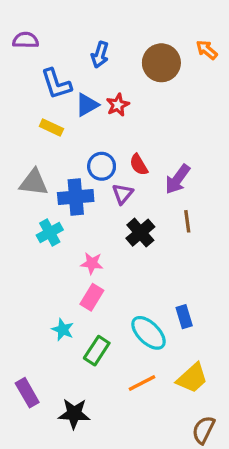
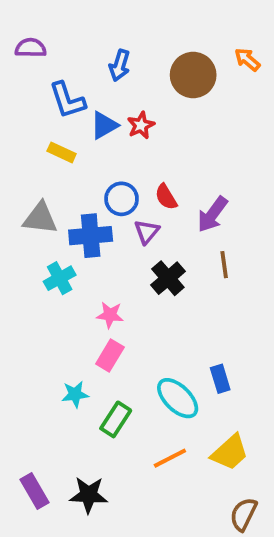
cyan star: (63, 330) -> (75, 394), turned -30
purple rectangle: (27, 393) -> (34, 491), moved

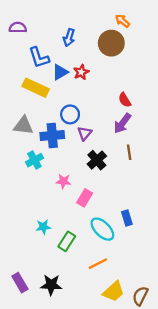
orange arrow: (247, 60) -> (122, 21), moved
yellow rectangle: (62, 152) -> (36, 88), size x1.6
red semicircle: (166, 197) -> (125, 100), moved
pink rectangle: (110, 356) -> (85, 198), moved
yellow trapezoid: (230, 452) -> (114, 291), moved

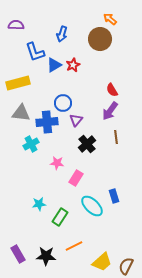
yellow rectangle: (36, 88) -> (18, 83), moved, turned -40
orange line: (98, 264) -> (74, 246), moved

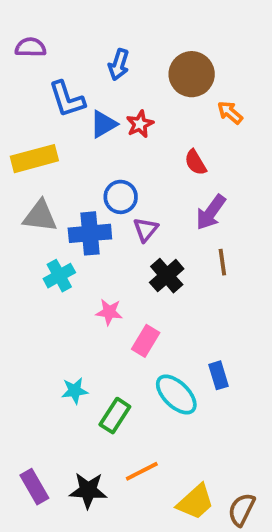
orange arrow: (110, 19) -> (230, 113), moved
red semicircle: (112, 90) -> (195, 162), moved

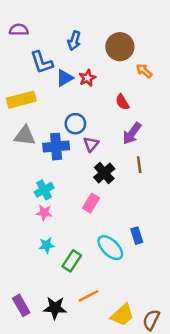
cyan cross: (59, 276) -> (44, 190), moved
pink star: (109, 312) -> (44, 213), moved
pink rectangle: (146, 341) -> (91, 203), moved

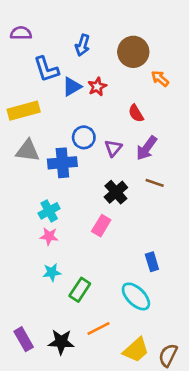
purple triangle: (91, 144) -> (113, 148), moved
brown line: (139, 165) -> (155, 183), turned -63
cyan ellipse: (110, 248) -> (136, 296), moved

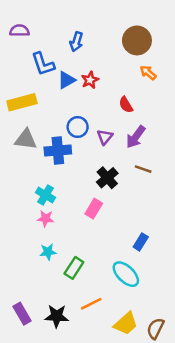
brown circle: (133, 52) -> (137, 40), moved
cyan cross: (49, 211) -> (45, 195), turned -30
blue rectangle: (152, 262) -> (141, 242), turned 49

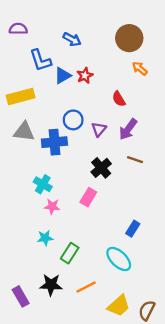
blue arrow: (76, 42) -> (72, 39), turned -78
pink star: (45, 218) -> (52, 206), moved
black star: (57, 316) -> (51, 285), moved

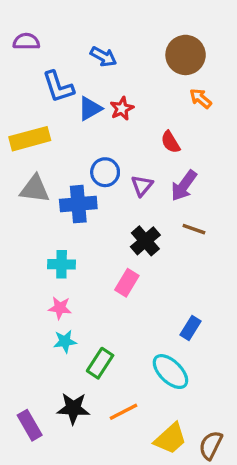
cyan cross: (43, 184) -> (62, 264), turned -30
pink star: (52, 206) -> (60, 308), moved

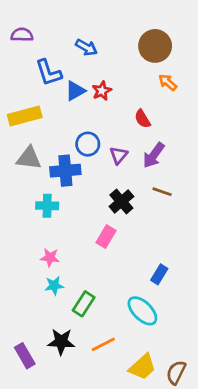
cyan cross: (62, 264) -> (47, 206), moved

